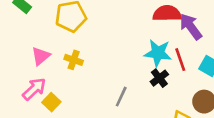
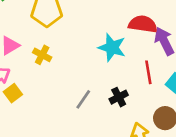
cyan star: (158, 53) -> (112, 47), moved
black cross: (159, 78) -> (119, 97), moved

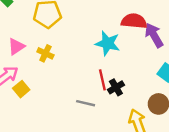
red line: (148, 72) -> (102, 80), moved
gray line: (83, 99) -> (86, 103), moved, turned 72

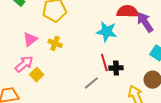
black cross: (116, 87) -> (116, 68), turned 32
gray line: (86, 103) -> (91, 83), turned -49

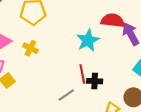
cyan star: (107, 32) -> (88, 40), turned 30

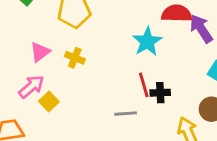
gray line: (66, 95) -> (126, 114), turned 35

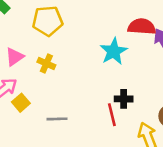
red line: (144, 85) -> (112, 115), moved
gray line: (126, 114) -> (57, 119), moved

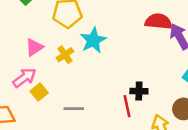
cyan star: (114, 51) -> (93, 40), moved
yellow cross: (46, 63) -> (65, 55), turned 30

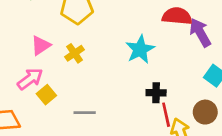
cyan star: (93, 40) -> (140, 49), moved
red line: (127, 106) -> (166, 115), moved

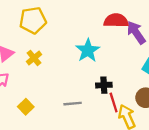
yellow square: (46, 95) -> (26, 107), moved
gray line: (85, 113) -> (73, 104), moved

